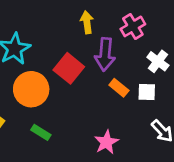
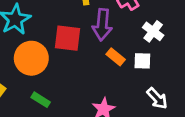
red square: (69, 68) -> (67, 38), turned -32

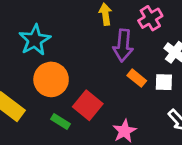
red square: (67, 38) -> (88, 105), moved, turned 32

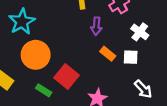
purple arrow: (123, 45) -> (96, 26), size x0.7

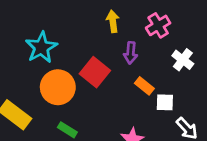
white square: (131, 57) -> (165, 102), moved
red square: (67, 77) -> (95, 72), moved

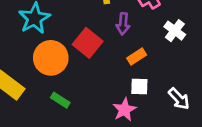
orange rectangle: (144, 86) -> (137, 57), turned -72
white square: (165, 102) -> (139, 86), moved

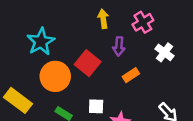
white square: (139, 86) -> (96, 106), moved

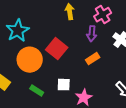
purple arrow: (119, 46) -> (92, 34), moved

